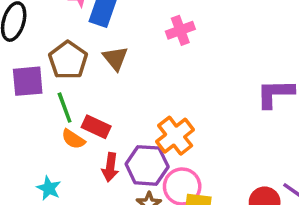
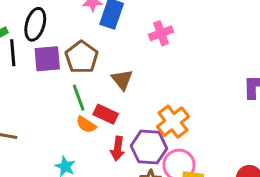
pink cross: (180, 30) -> (161, 33), moved
brown triangle: (115, 58) -> (122, 80), moved
purple square: (28, 81) -> (47, 59), moved

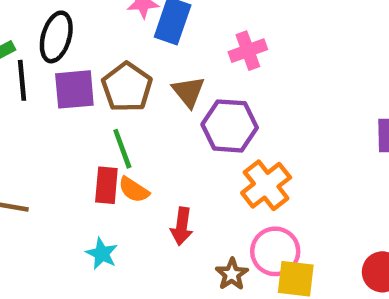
brown triangle: (122, 80) -> (189, 92), moved
red rectangle: (106, 114) -> (106, 185), moved, turned 70
purple hexagon: (149, 147) -> (230, 126), moved

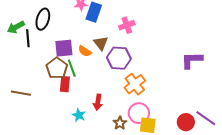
brown pentagon: (127, 87) -> (57, 68), moved
purple square: (74, 89) -> (64, 48), moved
orange semicircle: (134, 190) -> (85, 51), moved
cyan star: (102, 254) -> (79, 115), moved

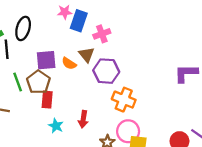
pink cross: (127, 25) -> (102, 34), moved
green line: (72, 68) -> (18, 82), moved
orange cross: (135, 84) -> (124, 100), turned -30
cyan star: (79, 115) -> (56, 126), moved

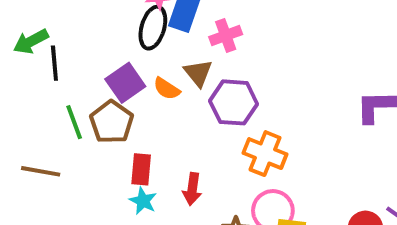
black ellipse: (23, 28) -> (153, 28), moved
purple square: (46, 60) -> (125, 83), turned -30
red rectangle: (47, 100) -> (141, 169), moved

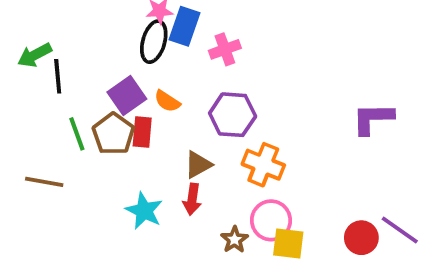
brown triangle: (198, 73) -> (198, 165), moved, turned 40
red rectangle: (141, 169) -> (142, 132), moved
cyan star: (143, 201) -> (144, 211), size x1.4

